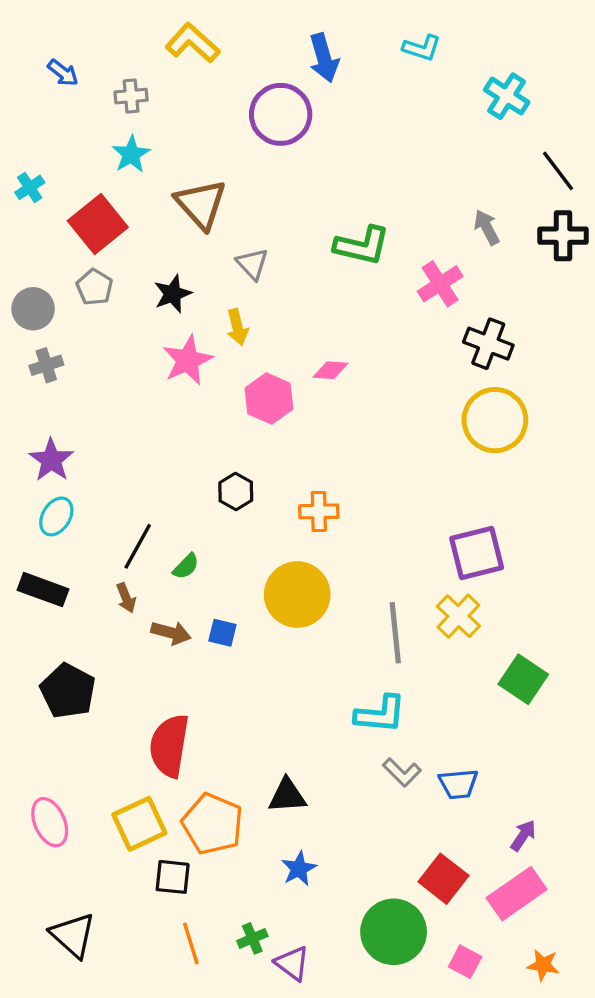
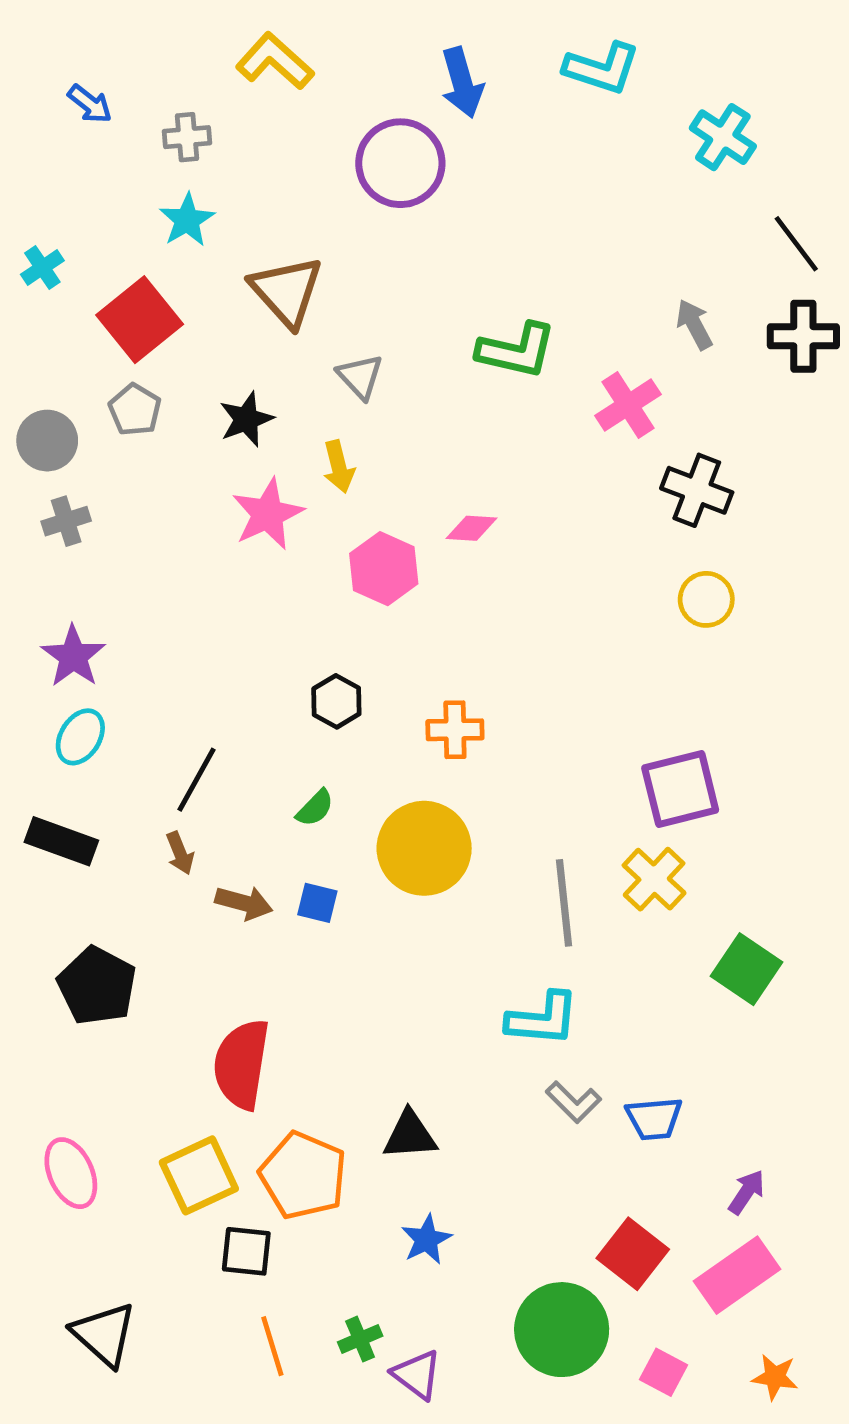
cyan L-shape: (422, 48) -> (602, 68), size x1.4
yellow circle: (495, 420) -> (706, 599), size x0.6
green semicircle: (186, 566) -> (315, 808), moved

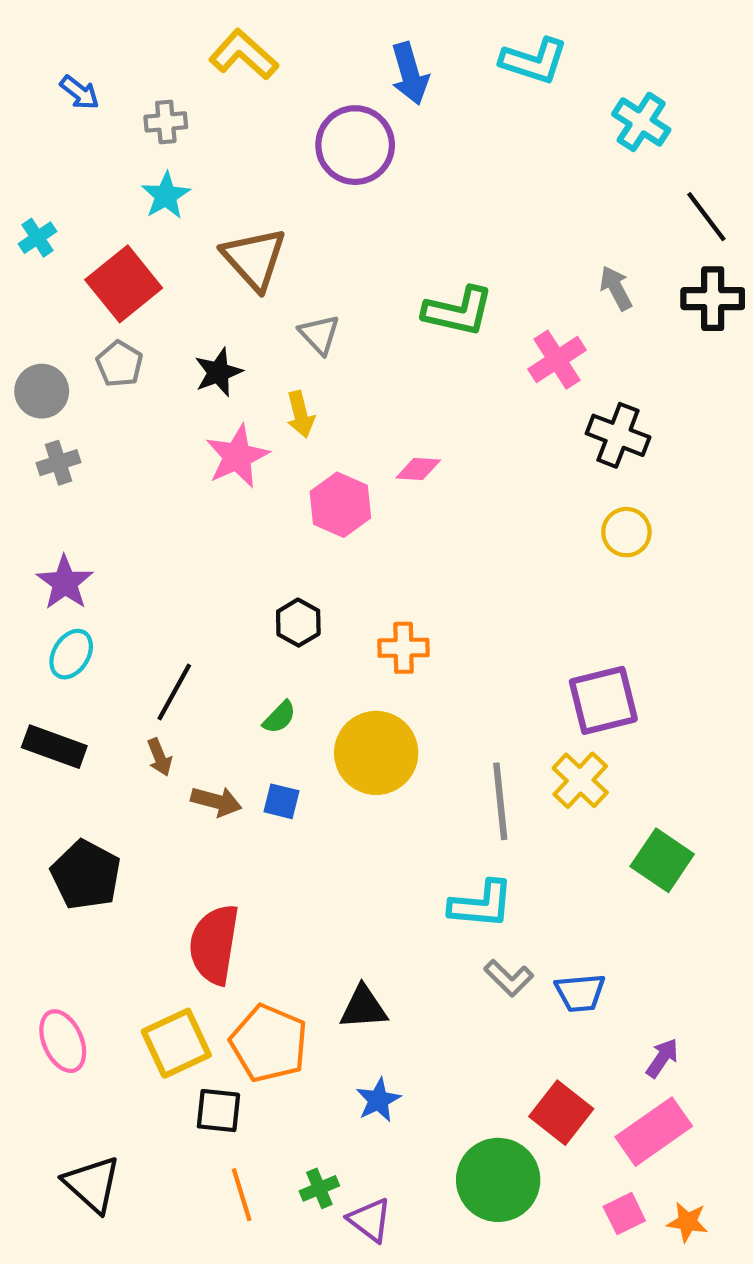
pink square: (664, 1372) -> (624, 1214), moved, turned 36

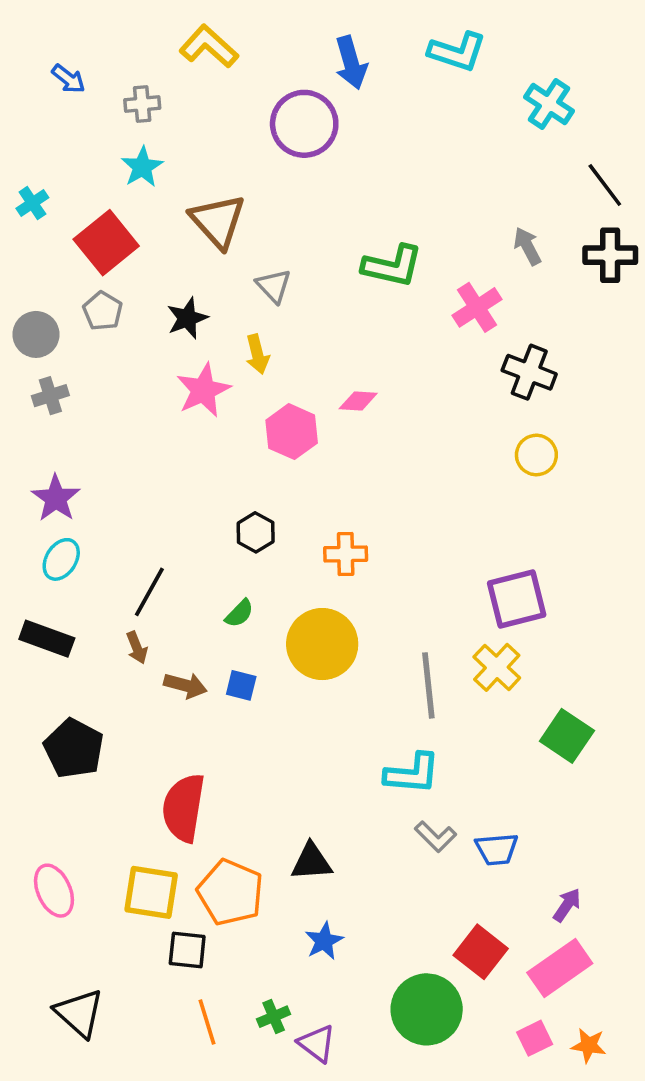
yellow square: (176, 1043) -> (151, 892), turned 34

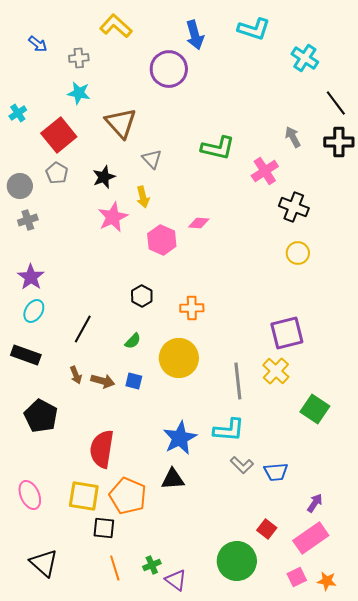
cyan star: (142, 167) -> (79, 93), turned -30
brown arrow: (137, 648) -> (76, 375), moved
blue star: (324, 941) -> (180, 438), moved, size x1.6
red square: (481, 952) -> (267, 529), size x0.7

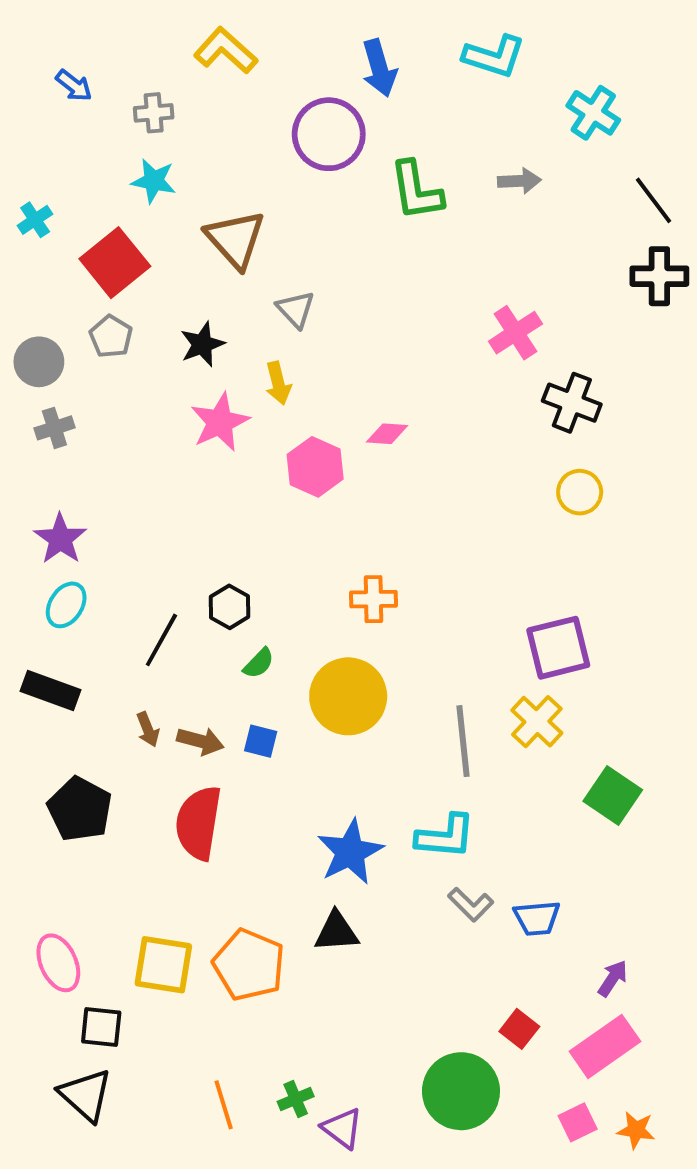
gray arrow: (293, 137) -> (519, 181), moved, turned 115
green L-shape: (218, 148) -> (416, 191), moved, turned 68
black hexagon: (142, 296) -> (230, 607), moved
red semicircle: (102, 449) -> (198, 823), moved
black square: (104, 528) -> (101, 1027), moved

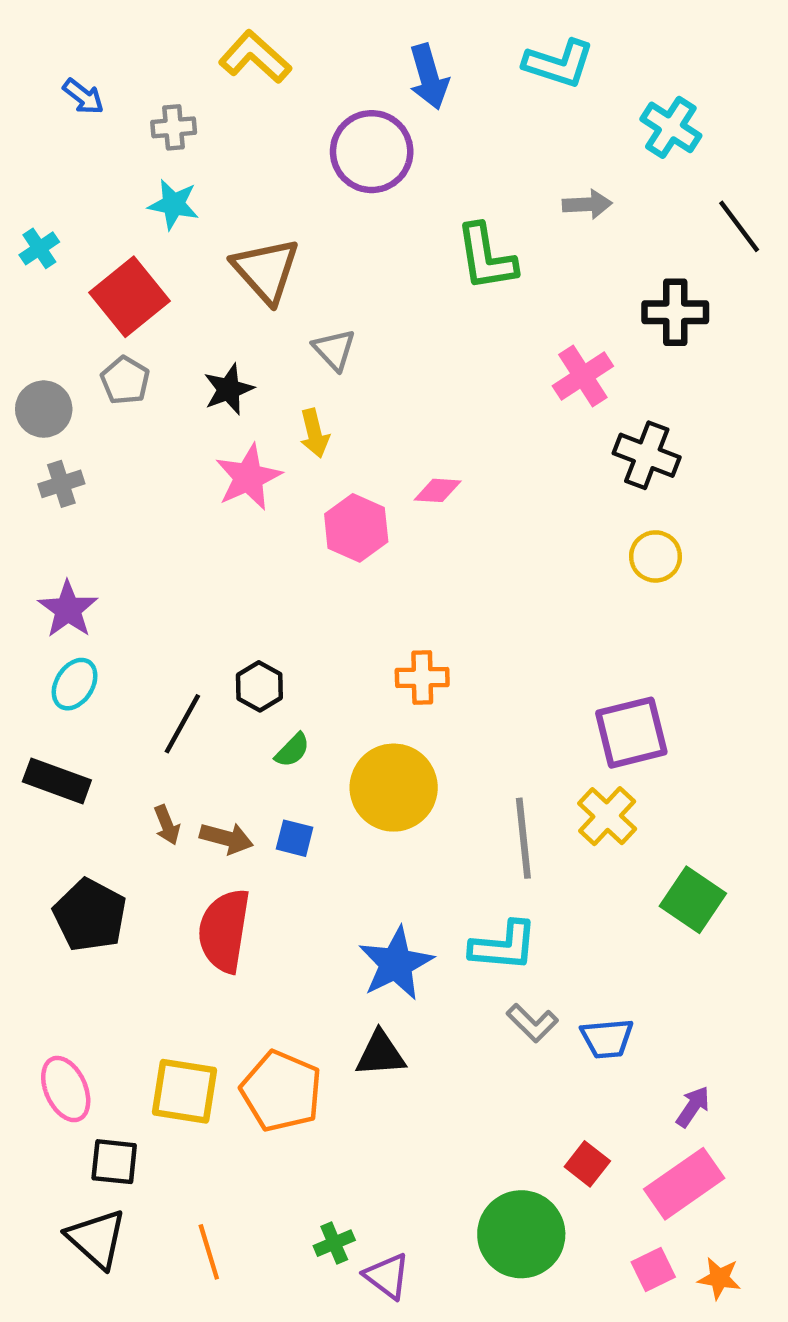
green L-shape: (416, 191) -> (486, 257), moved
black cross: (659, 276) -> (675, 312), moved
orange line: (224, 1105) -> (209, 1252), moved

